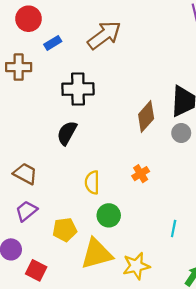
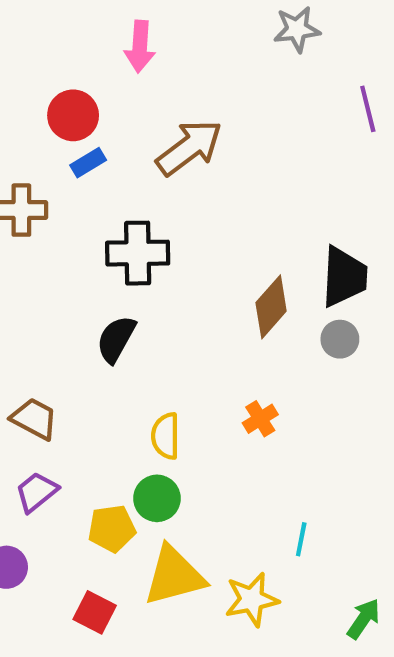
red circle: (29, 19) -> (73, 115), moved
green circle: (109, 215) -> (157, 498), moved
cyan line: (174, 229) -> (301, 539), moved
red square: (36, 270) -> (95, 612), moved

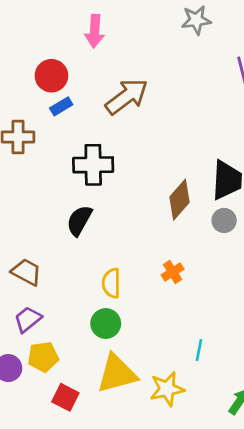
yellow pentagon: (112, 528) -> (43, 357), moved

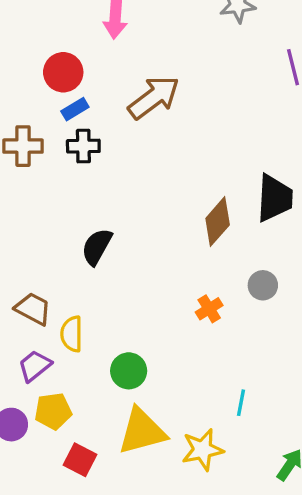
black cross: (93, 165) -> (83, 146), moved, size x0.7
gray circle: (224, 220) -> (263, 285), moved
yellow semicircle: (111, 283) -> (72, 334), moved

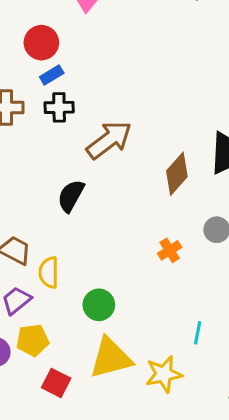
brown arrow: (154, 97) -> (109, 140), moved

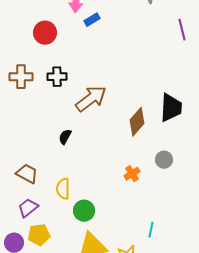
blue rectangle: (52, 75) -> (92, 20), moved
black semicircle: (71, 196) -> (65, 137), size x0.7
yellow semicircle: (49, 272) -> (63, 189), moved

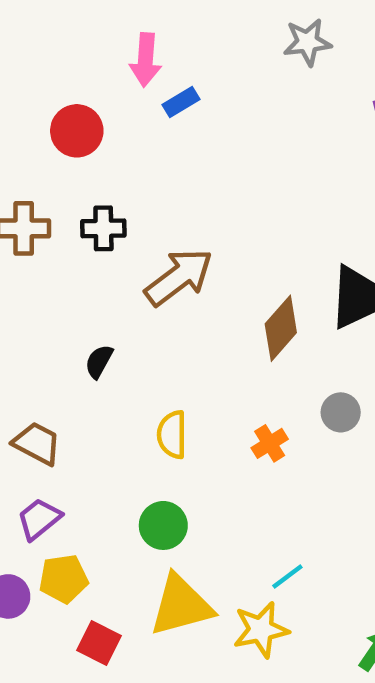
black semicircle: (65, 137) -> (99, 361), moved
yellow semicircle: (63, 189) -> (172, 435), moved
cyan line: (151, 230) -> (287, 576), moved, turned 42

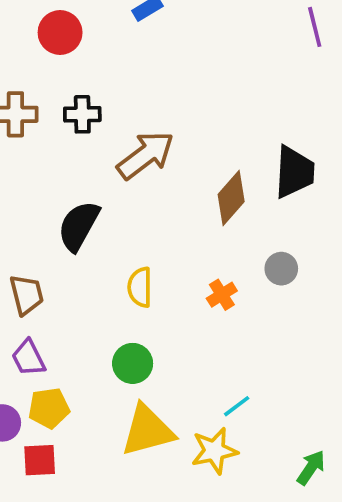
black semicircle: (99, 361) -> (79, 226), size x1.8
brown trapezoid: (37, 443) -> (27, 295), turned 48
purple trapezoid: (39, 519) -> (28, 358), turned -78
red square: (99, 643) -> (40, 460), moved, turned -30

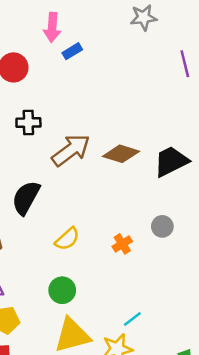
black trapezoid: (294, 172) -> (171, 161), turned -120
brown diamond: (231, 198) -> (121, 154), moved, turned 66
yellow semicircle: (140, 287) -> (67, 239), turned -132

